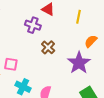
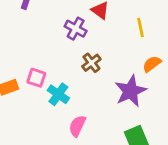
yellow line: (79, 17) -> (140, 27), turned -32
cyan cross: (23, 87) -> (58, 94), moved

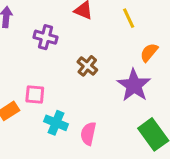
purple cross: (76, 29) -> (45, 37), moved
cyan cross: (58, 94) -> (56, 123), moved

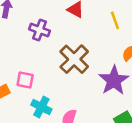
brown cross: (87, 66) -> (74, 59), size x1.6

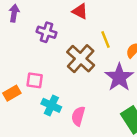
yellow line: (115, 20) -> (106, 40), moved

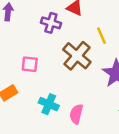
purple cross: (46, 32) -> (51, 23), moved
pink square: (35, 80) -> (30, 64), moved

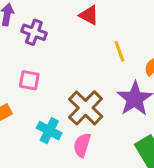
purple cross: (51, 23) -> (34, 32), moved
brown cross: (77, 56) -> (86, 108), moved

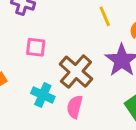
pink square: (29, 80) -> (36, 47), moved

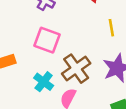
pink square: (36, 47) -> (47, 40), size x1.5

